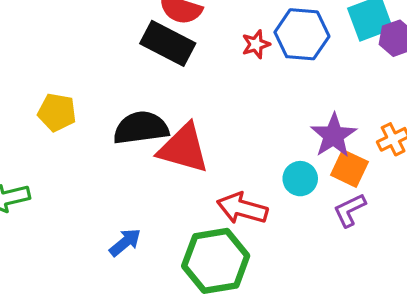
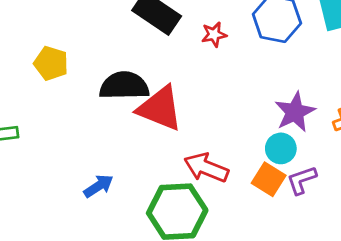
red star: (256, 44) -> (214, 34), moved
orange square: (349, 168) -> (269, 179), moved
cyan circle: (300, 179) -> (281, 148), moved

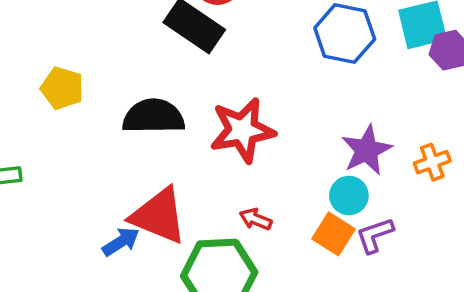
red star: (214, 34) -> (242, 130), moved, size x2.0
red triangle: (160, 108) -> (159, 216), moved
red arrow: (206, 168) -> (256, 219), size x0.6

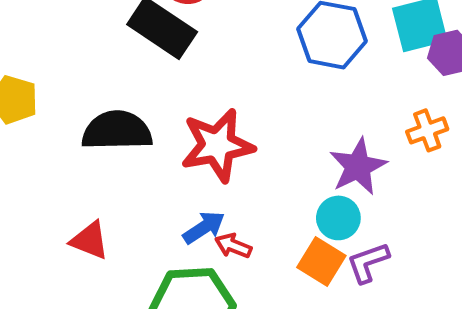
orange cross: (432, 162) -> (427, 130), moved
red triangle: (159, 216) -> (90, 240), moved, size x0.6
blue arrow: (121, 242) -> (204, 228), moved

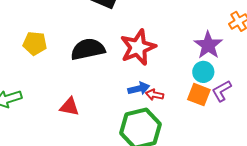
blue arrow: (204, 228) -> (139, 89), turned 30
red triangle: (90, 240) -> (69, 107), moved

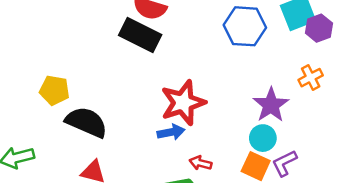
black semicircle: (88, 49) -> (86, 122), moved, turned 32
blue arrow: (139, 89) -> (171, 132), moved

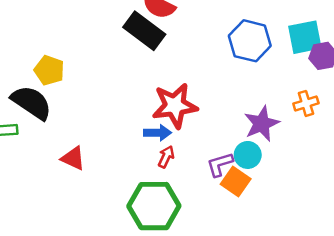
black semicircle: (86, 122) -> (31, 102), moved
red arrow: (200, 163) -> (166, 157), moved, turned 90
purple L-shape: (284, 163) -> (220, 164), moved

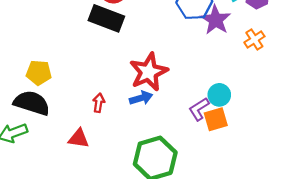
purple star: (262, 124) -> (216, 20), moved
red arrow: (166, 157) -> (99, 103), moved
orange square: (236, 182) -> (216, 119), turned -35

